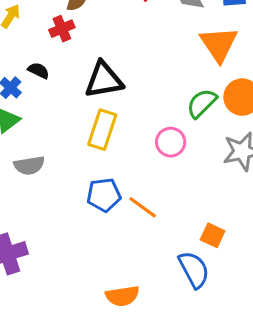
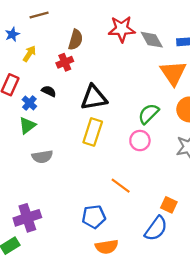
green semicircle: (202, 103) -> (149, 114), moved
blue pentagon: (104, 195) -> (94, 217), moved
blue semicircle: (194, 270) -> (156, 229), turned 64

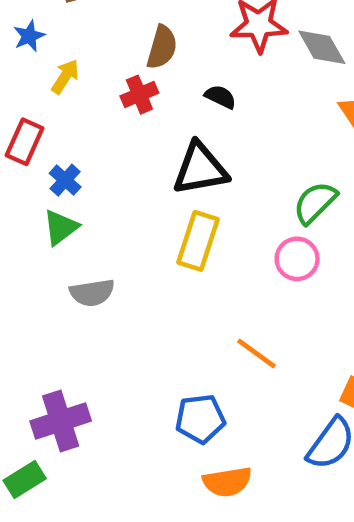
black semicircle: (49, 91) -> (220, 97), moved

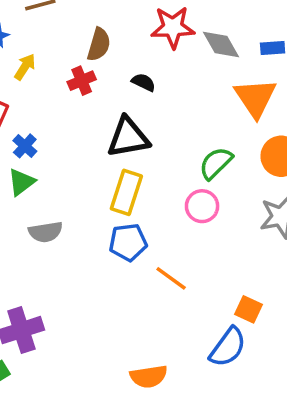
blue pentagon: (200, 419) -> (128, 242), moved

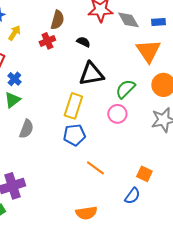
black triangle: (128, 137) -> (91, 74), moved
gray semicircle: (46, 232) -> (26, 129), turned -60
orange line: (171, 278) -> (95, 168), moved
blue semicircle: (228, 347) -> (132, 196), size x0.7

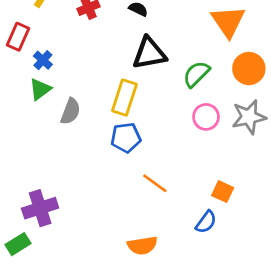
pink circle: (117, 114) -> (206, 117), moved
gray semicircle: (26, 129) -> (71, 111), moved

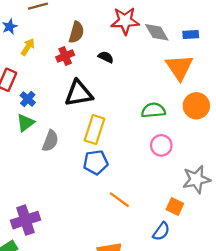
black triangle: (149, 53) -> (79, 93), moved
green semicircle: (196, 74) -> (153, 110), turned 40
gray star: (249, 117) -> (196, 179), moved

